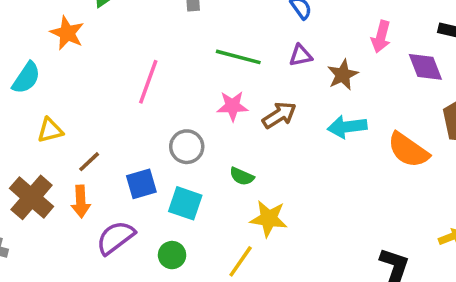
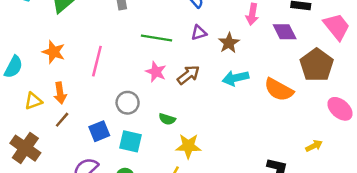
orange star: (67, 33) -> (54, 52), moved
pink star: (232, 106) -> (156, 72), turned 30
orange arrow: (81, 202) -> (60, 93), moved

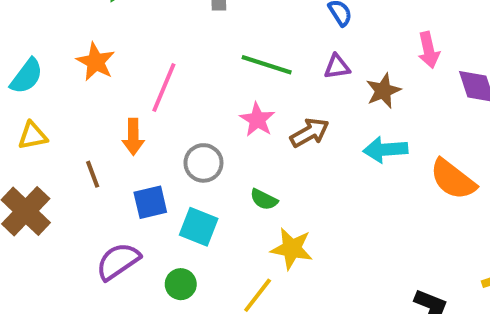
pink arrow: (252, 14) -> (429, 50), turned -30
orange arrow: (60, 93) -> (133, 137), moved
yellow triangle: (33, 101) -> (33, 136), moved
brown line: (62, 120) -> (93, 174), turned -70

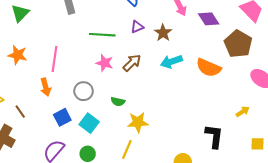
brown line: (93, 174) -> (20, 112), moved
cyan square: (199, 227) -> (89, 123), turned 30

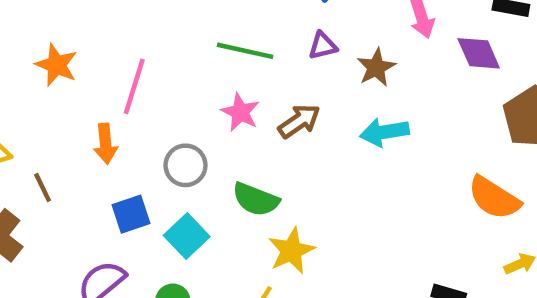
orange semicircle: (209, 68) -> (494, 198), moved
green semicircle: (118, 102) -> (256, 199), size x1.5
yellow star: (138, 122) -> (291, 251), turned -30

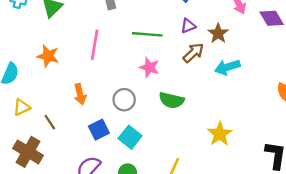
pink line: (134, 86) -> (95, 45), moved
brown arrow: (299, 121) -> (193, 53), moved
green semicircle: (256, 199) -> (172, 100), moved
yellow star: (291, 251) -> (220, 134), moved

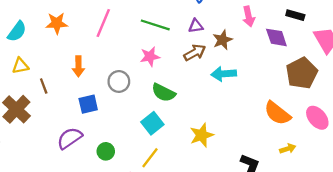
orange star: (48, 56) -> (57, 23), turned -30
pink star: (149, 67) -> (150, 57), turned 30
cyan square: (130, 137) -> (152, 123), moved

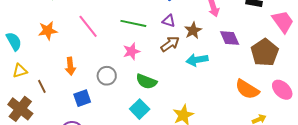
pink line: (103, 23) -> (88, 26), turned -55
purple triangle: (196, 26) -> (169, 21), turned 32
cyan semicircle: (17, 31) -> (14, 41), turned -60
purple diamond: (276, 37) -> (230, 38), moved

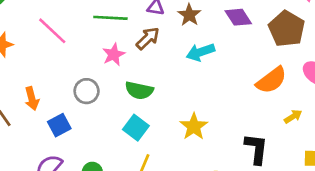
brown arrow: (170, 44) -> (148, 38), moved
orange arrow: (70, 66) -> (32, 99), moved
orange semicircle: (247, 89) -> (271, 80), turned -60

